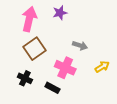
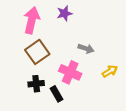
black cross: (25, 78) -> (36, 84), moved, turned -32
black rectangle: (52, 88) -> (57, 94), turned 32

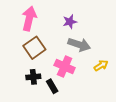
purple star: (64, 13) -> (70, 22), moved
gray arrow: (86, 49) -> (79, 45), size x1.5

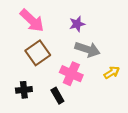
pink arrow: (29, 19) -> (32, 21), turned 120
black cross: (33, 77) -> (24, 90), moved

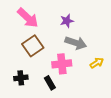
pink cross: (71, 74) -> (62, 64), turned -30

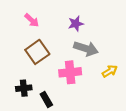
pink arrow: (28, 18) -> (32, 20), size x0.6
black rectangle: (50, 83) -> (46, 99), moved

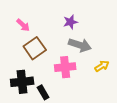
pink arrow: (32, 20) -> (23, 25), moved
black cross: (24, 88) -> (22, 82), size x1.5

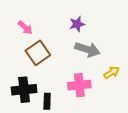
pink cross: (65, 67) -> (79, 85), moved
black rectangle: (43, 92) -> (47, 101), turned 32

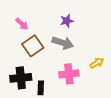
gray arrow: (87, 49) -> (63, 43), moved

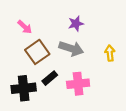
yellow arrow: (97, 63) -> (110, 53), moved, turned -64
black rectangle: (41, 88) -> (50, 78), moved, turned 48

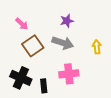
black rectangle: (50, 78) -> (44, 86), moved, turned -56
black cross: (24, 88) -> (21, 78), turned 30

